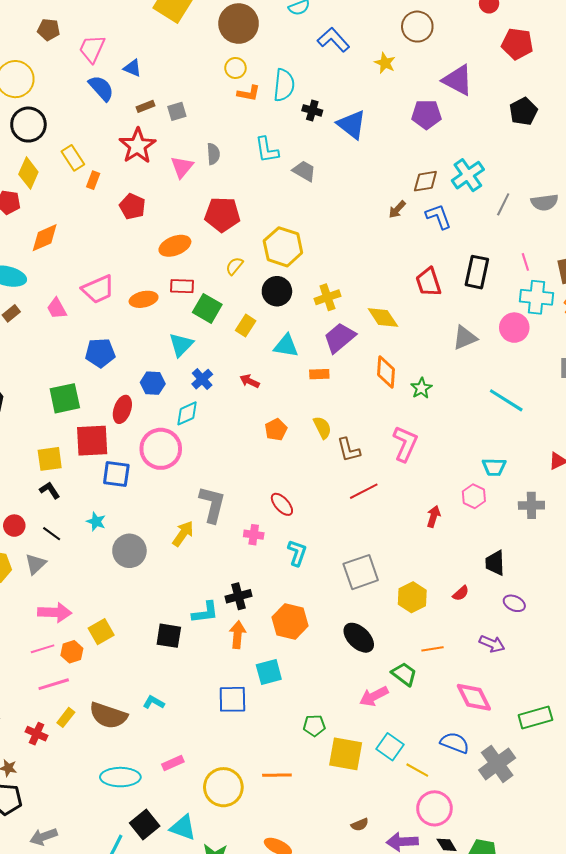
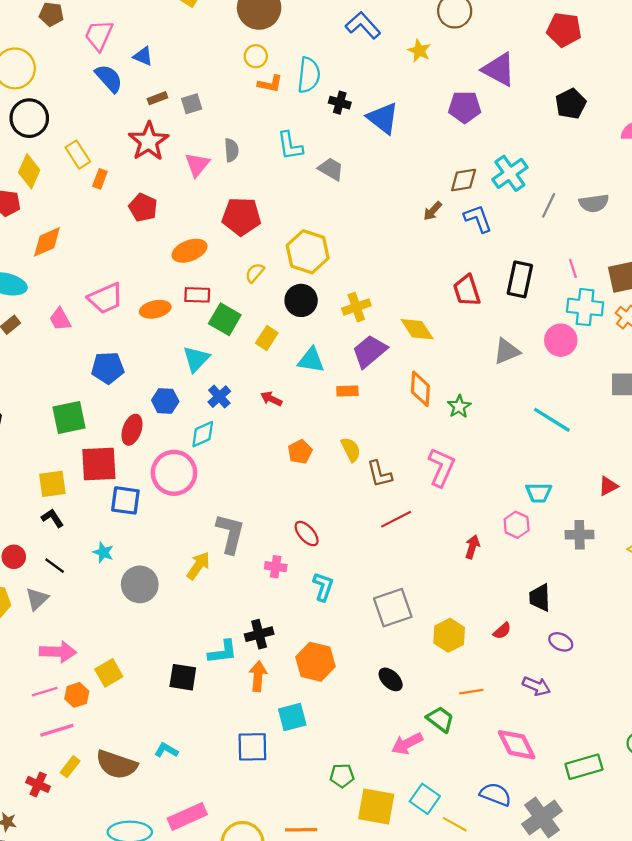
black ellipse: (359, 638) -> (391, 679), size x0.7
pink rectangle: (173, 763) -> (187, 816), size x1.6

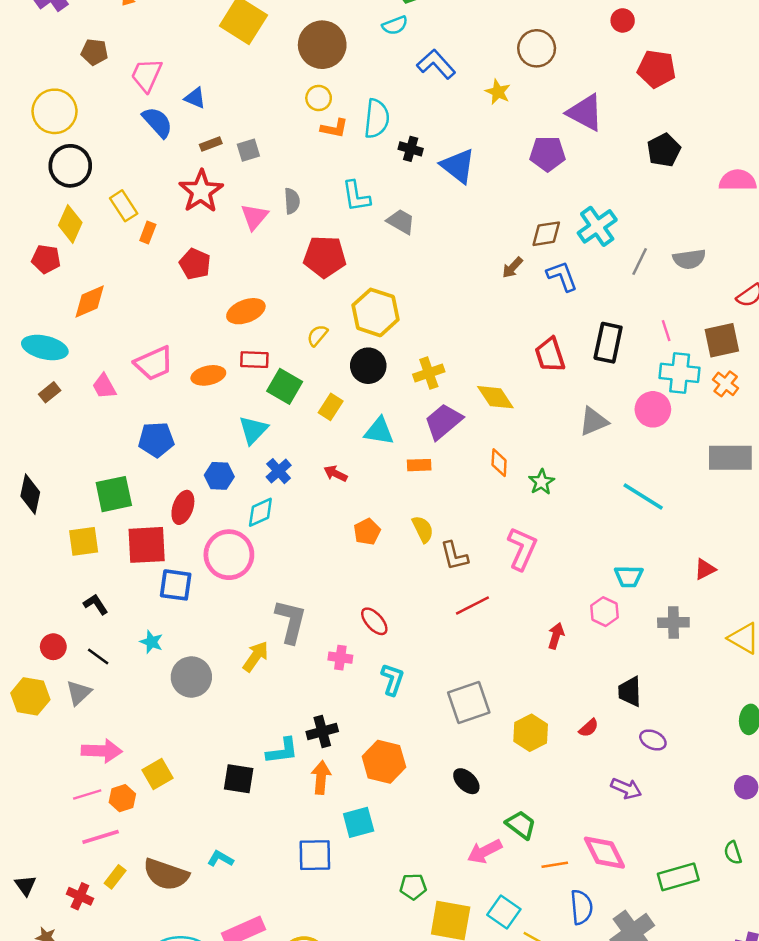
red pentagon: (241, 216) -> (325, 257), moved
orange diamond: (420, 389) -> (499, 463), size x0.7
yellow square: (52, 484) -> (84, 541), moved
orange line: (471, 692) -> (555, 865), moved
blue semicircle: (496, 794) -> (581, 907), turned 64

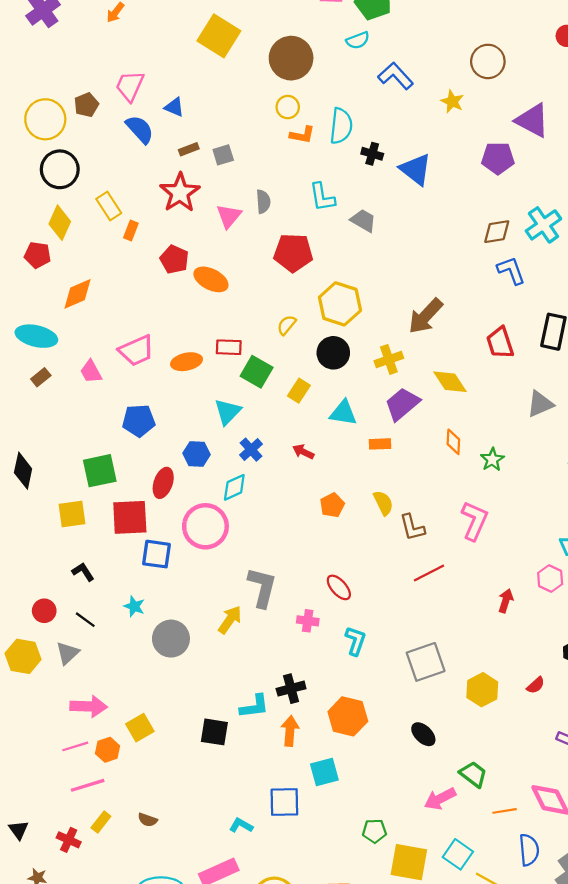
brown pentagon: (94, 52) -> (86, 105), moved, turned -30
brown arrow: (512, 268) -> (426, 316), moved, size x1.8
orange ellipse: (246, 311) -> (211, 279), moved, turned 48
cyan L-shape: (220, 859) -> (241, 825), moved
brown semicircle: (166, 874) -> (148, 820), size x0.5

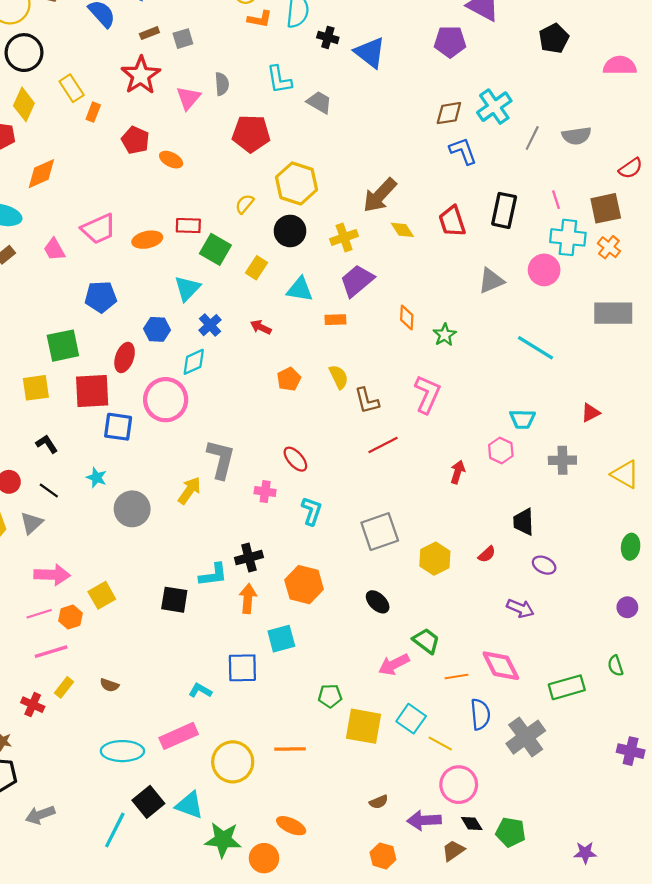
orange ellipse: (211, 279) -> (171, 160), size x0.7
yellow diamond: (450, 382) -> (402, 230), moved, size x0.7

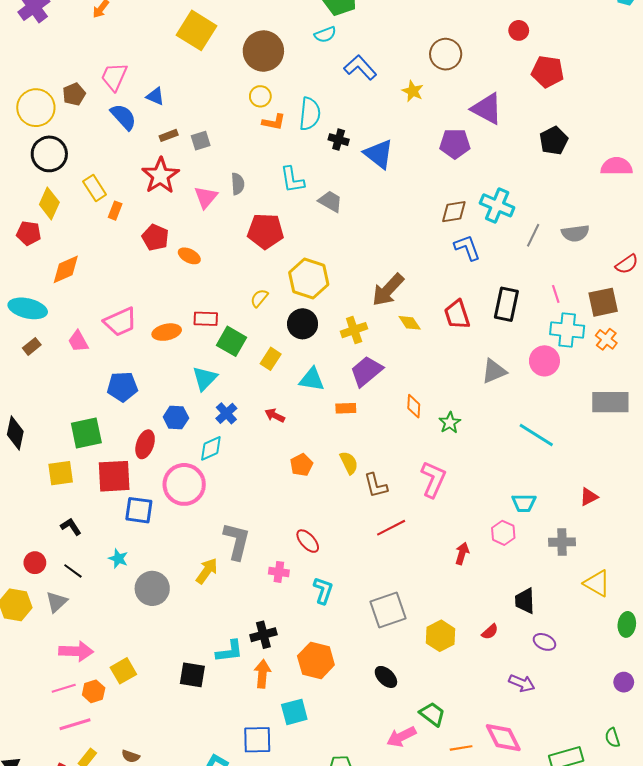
cyan cross: (494, 107) -> (497, 205), turned -32
yellow triangle: (625, 474) -> (597, 583), moved

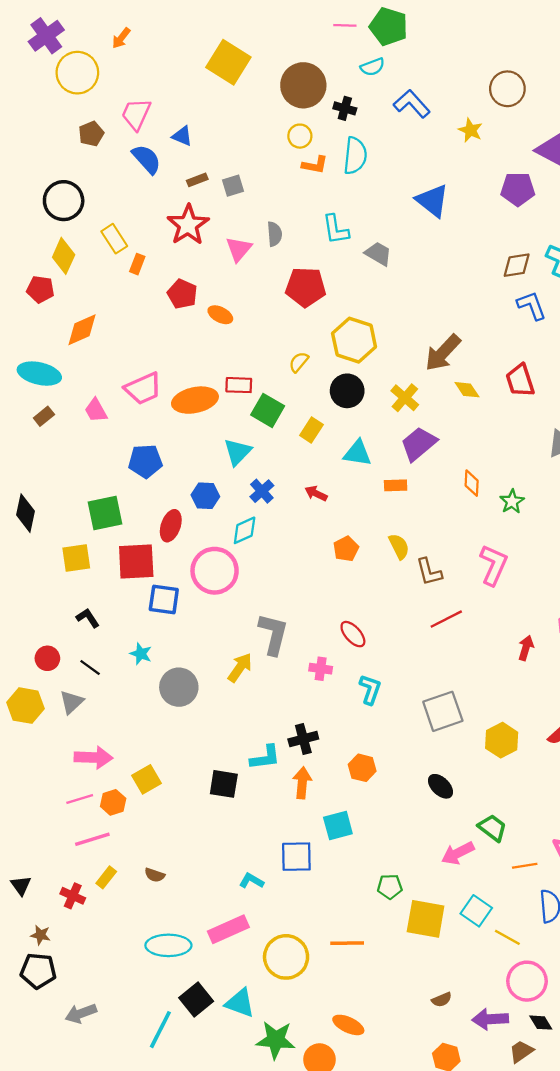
yellow circle: (36, 108) -> (77, 73), moved
black cross: (339, 140) -> (345, 108), moved
yellow cross: (354, 330) -> (405, 398), turned -30
orange ellipse: (167, 332) -> (195, 400), size x1.4
orange hexagon: (316, 660) -> (362, 768), size x0.7

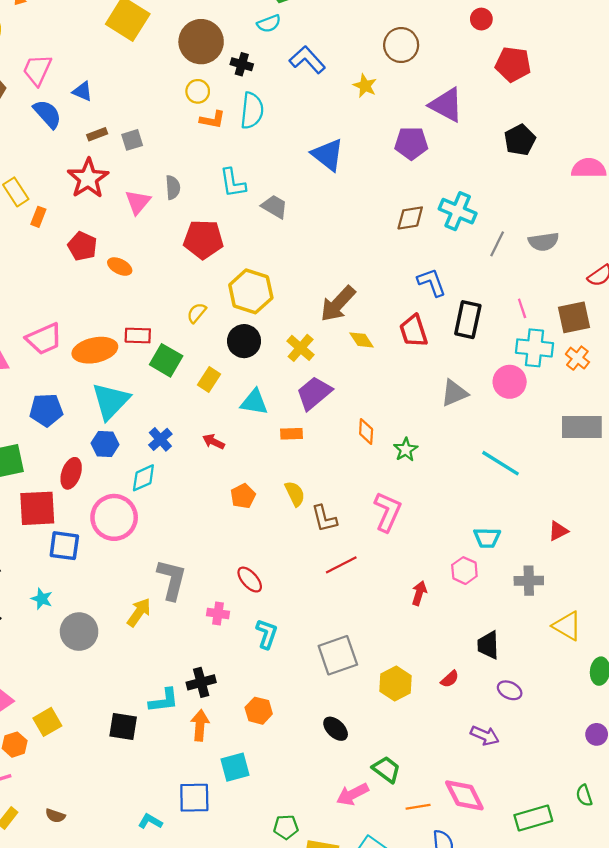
blue L-shape: (532, 306) -> (432, 282), moved
cyan triangle: (238, 452) -> (111, 401), moved, size x1.4

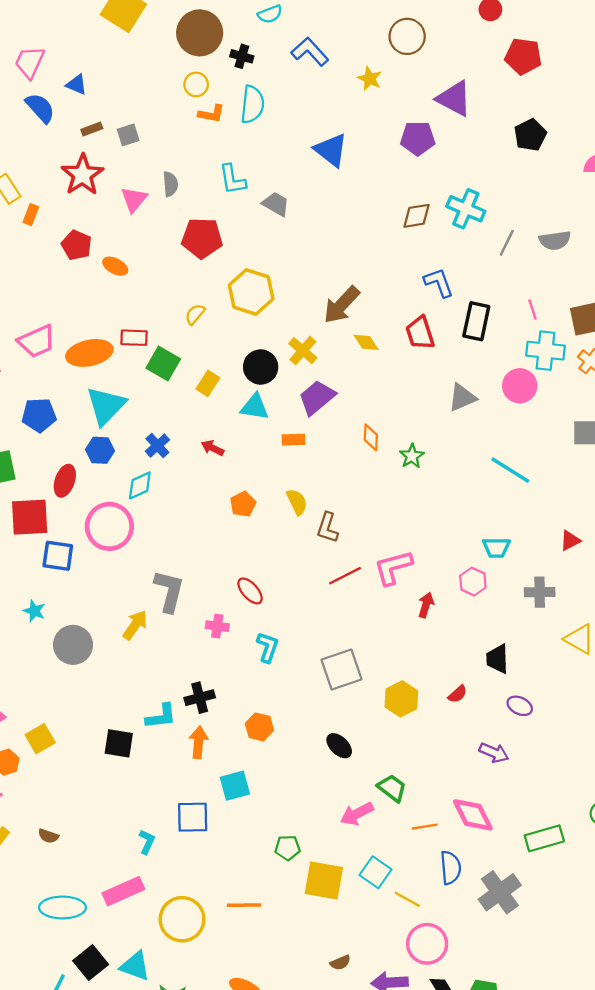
black circle: (244, 341) -> (261, 367), moved
pink L-shape: (388, 512) -> (393, 567), moved, turned -129
brown L-shape: (324, 519) -> (327, 528), turned 32
cyan L-shape: (150, 821) -> (147, 842), turned 85

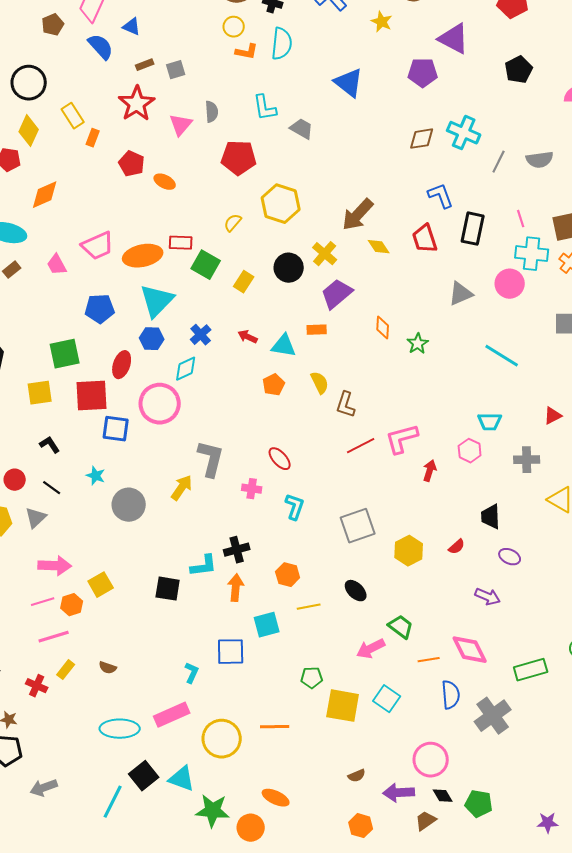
cyan triangle: (255, 407) -> (284, 346), moved
yellow line: (407, 899) -> (309, 607), moved, turned -40

